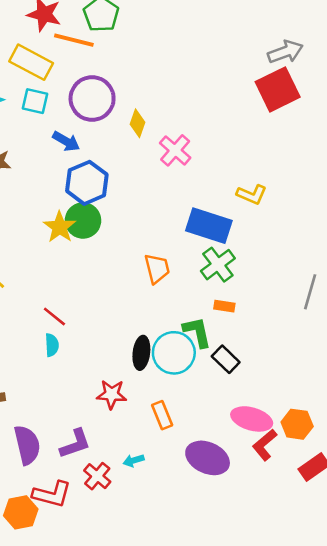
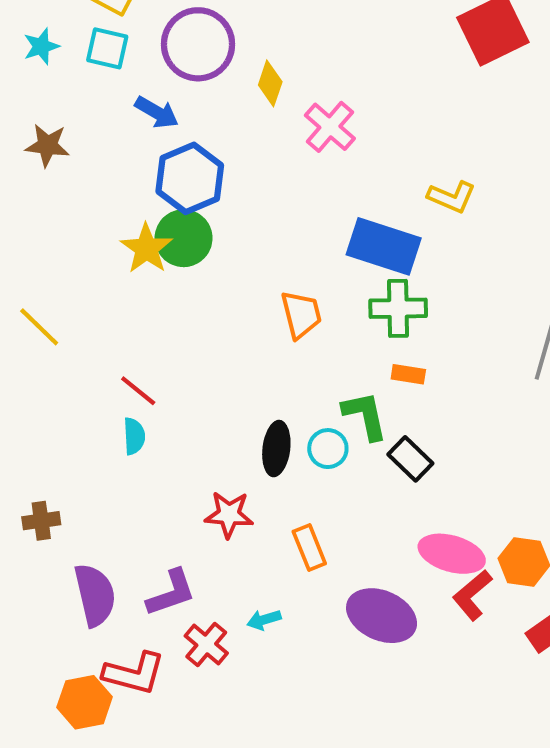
green cross: (218, 265) -> (398, 308), turned 36
cyan circle: (174, 353) -> (328, 449), size x0.6

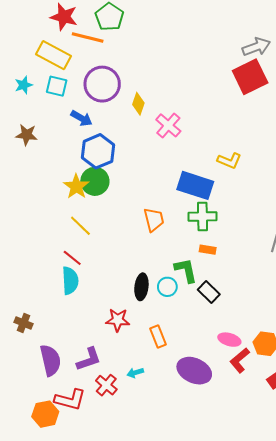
yellow line: (39, 327) -> (80, 226), moved
cyan semicircle: (134, 436) -> (70, 281), size x1.5
brown cross: (41, 521) -> (24, 323), turned 30
pink ellipse: (452, 554) -> (229, 340), size x0.7

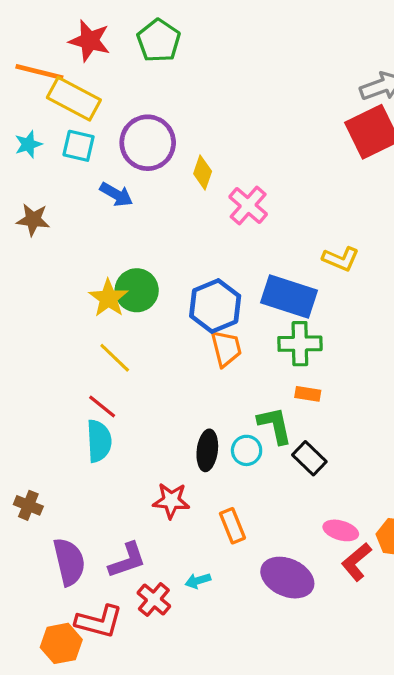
orange line: (88, 38) -> (39, 72), moved
blue hexagon: (98, 151) -> (215, 306), moved

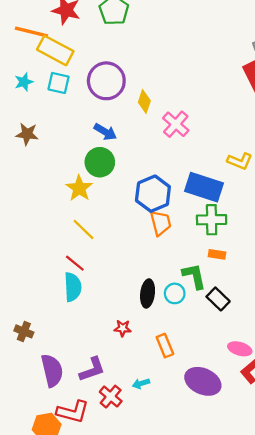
blue arrow: (116, 195) -> (105, 132), moved
green circle: (137, 290) -> (100, 162), moved
red star: (171, 501) -> (123, 328), size x0.7

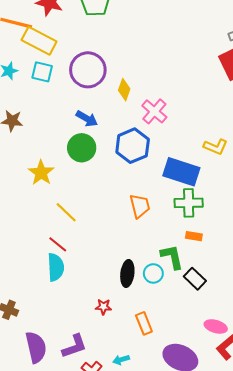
yellow star: (79, 188) -> (41, 173), moved
blue hexagon: (153, 194) -> (133, 146), moved

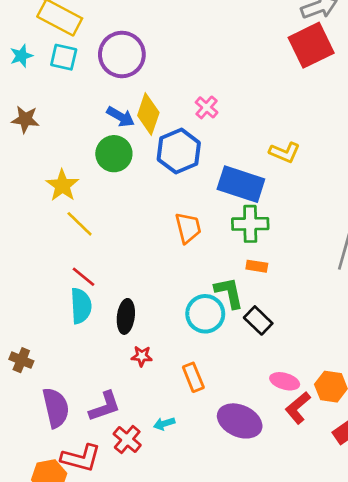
yellow diamond: (124, 90) -> (148, 114), moved, size x1.4
pink cross: (154, 111) -> (207, 107), size x0.7
yellow line: (66, 212) -> (80, 224), moved
black ellipse: (127, 273) -> (126, 316), moved
cyan circle: (153, 273) -> (205, 314), size x1.5

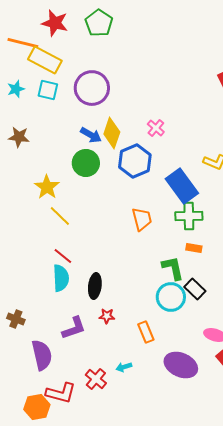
blue rectangle: (241, 184) -> (182, 186), turned 36
cyan circle: (205, 314) -> (171, 297), moved
purple L-shape: (105, 406) -> (74, 328), moved

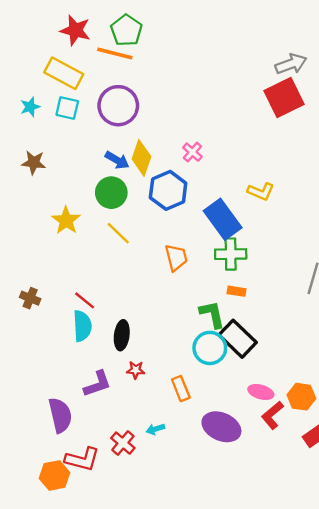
orange line: (23, 43) -> (115, 54), moved
yellow line: (60, 216) -> (118, 233), moved
black rectangle: (195, 289) -> (238, 339), size x1.5
brown cross: (16, 319) -> (30, 298), moved

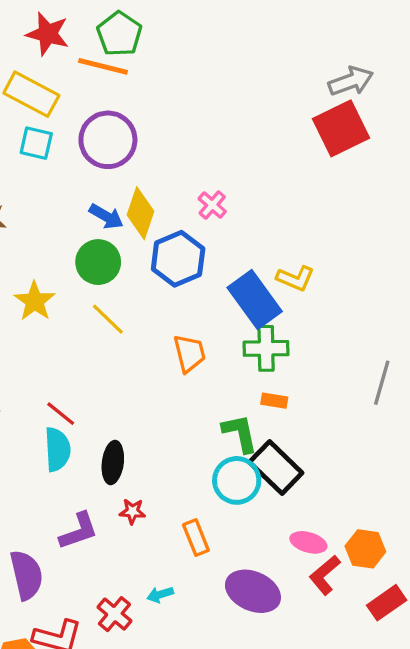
yellow L-shape: (261, 191) -> (295, 278), moved

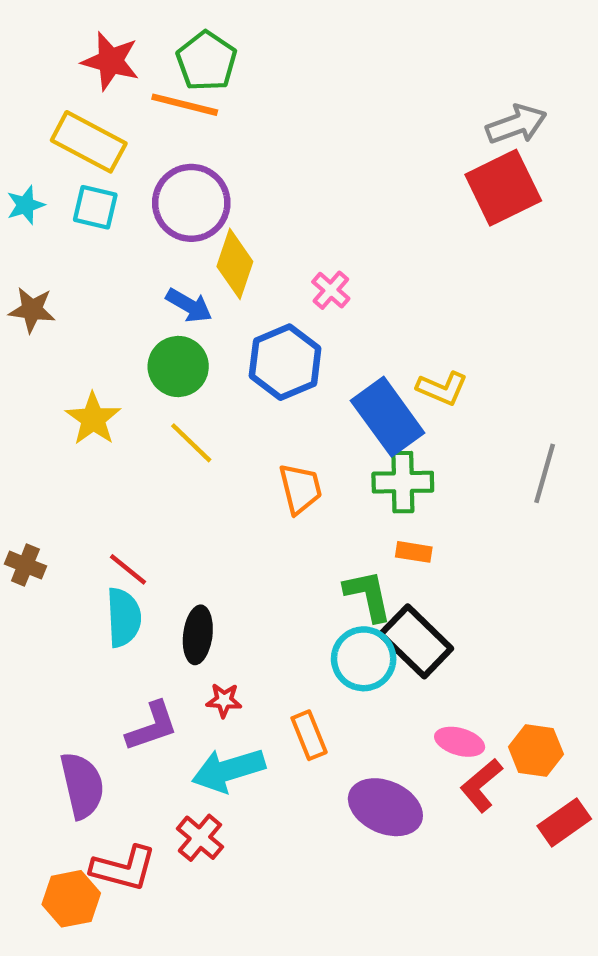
yellow diamond: (141, 213) -> (235, 264), moved
gray line: (382, 383) -> (545, 473), moved
cyan arrow: (160, 595) -> (228, 770), moved, size x2.0

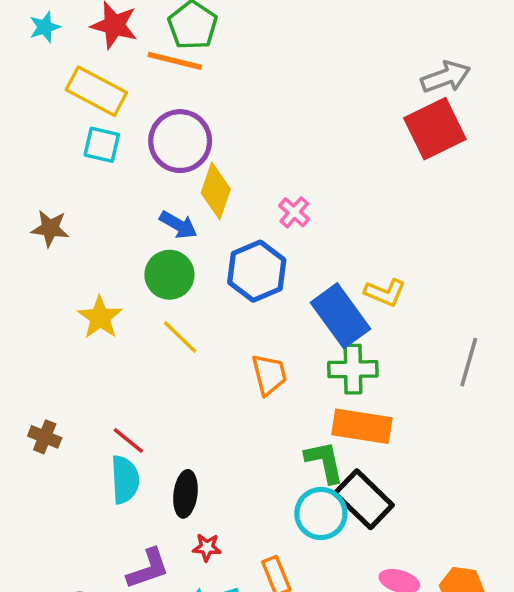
cyan star: (25, 205) -> (45, 27), moved
orange rectangle: (414, 552) -> (362, 426), size x2.0

